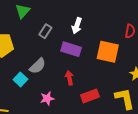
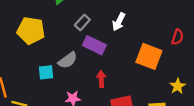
purple rectangle: (71, 49) -> (94, 45), moved
cyan square: (20, 79) -> (46, 72), turned 32

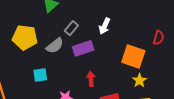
purple rectangle: (94, 45) -> (83, 48), turned -42
gray semicircle: (68, 60) -> (55, 46), moved
yellow star: (178, 86) -> (139, 80), moved

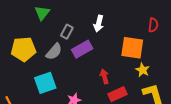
cyan square: (40, 75) -> (45, 83), size x1.5
red arrow: (91, 79) -> (104, 76), moved

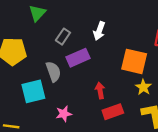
gray semicircle: (54, 52) -> (53, 72), moved, turned -66

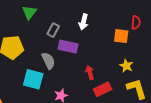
purple rectangle: (78, 58) -> (68, 47), turned 42
orange square: (134, 61) -> (121, 36), moved, size x0.7
cyan square: (33, 91) -> (33, 79), turned 35

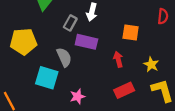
white arrow: (84, 22) -> (92, 12), moved
orange square: (121, 36) -> (131, 33), moved
red arrow: (90, 72) -> (118, 59), moved

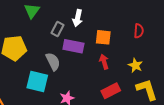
red semicircle: (163, 16) -> (139, 31), moved
orange square: (131, 33) -> (103, 37), moved

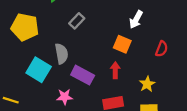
white arrow: (77, 18) -> (136, 20), moved
purple rectangle: (73, 46) -> (83, 75), moved

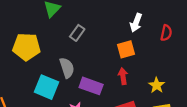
orange square: (122, 44) -> (126, 49), turned -30
red semicircle: (162, 49) -> (166, 33), moved

